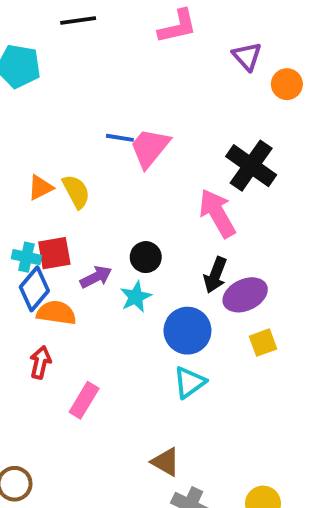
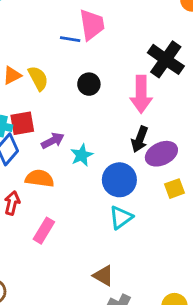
pink trapezoid: (150, 148) -> (92, 25), moved, turned 132
pink arrow: (217, 213) -> (141, 94), turned -150
black circle: (146, 257) -> (89, 84), moved
orange semicircle: (56, 313) -> (40, 178), moved

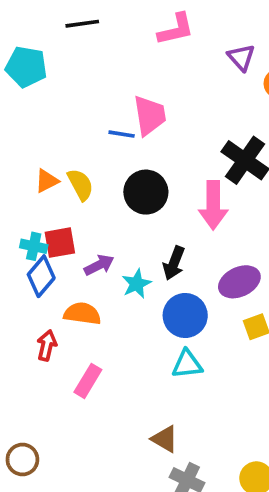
black circle: (89, 84) -> (146, 192), size x1.5
black arrow: (140, 139) -> (174, 263), moved
cyan triangle: (121, 218) -> (187, 364), turned 30

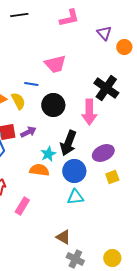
pink trapezoid: (150, 115) -> (55, 64), turned 85
blue line: (122, 134) -> (31, 84), moved
black arrow: (174, 263) -> (68, 143), size x1.4
purple arrow: (99, 265) -> (28, 132), moved
orange semicircle: (82, 314) -> (39, 170), moved

